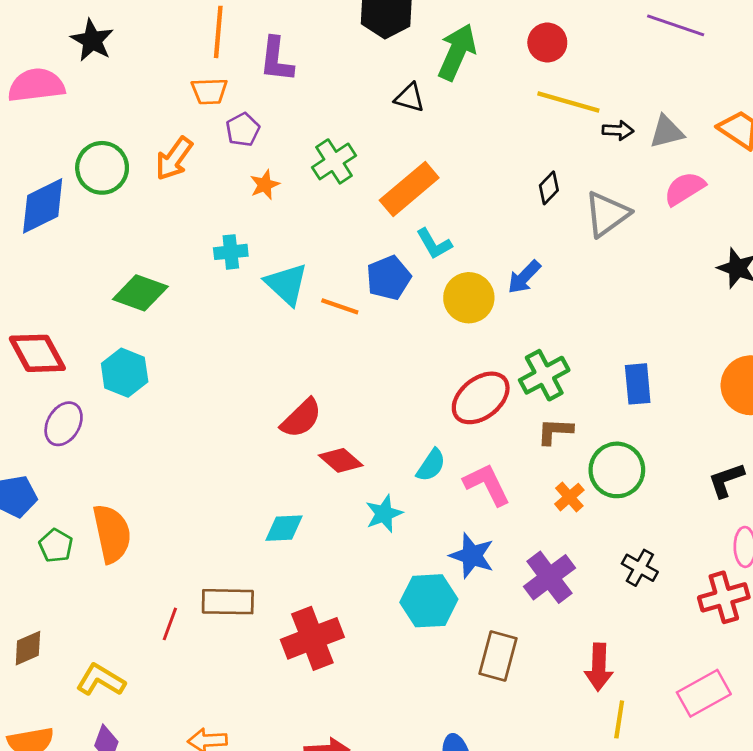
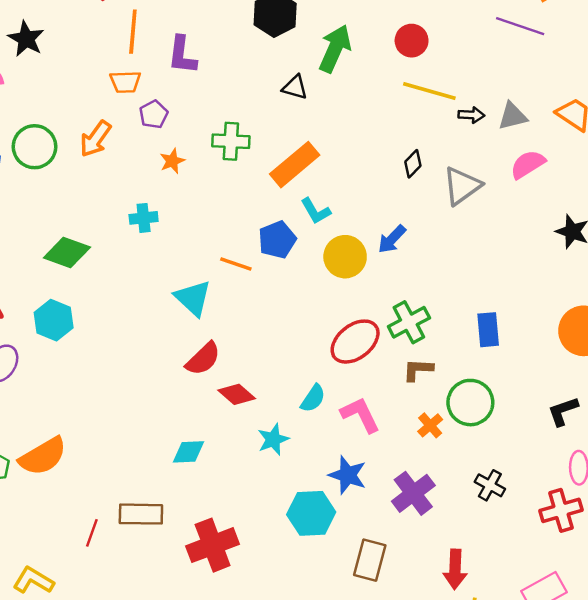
green cross: (334, 161) -> (231, 141), turned 36
cyan triangle: (286, 284) -> (193, 298), moved
orange semicircle: (112, 534) -> (43, 456), turned 72

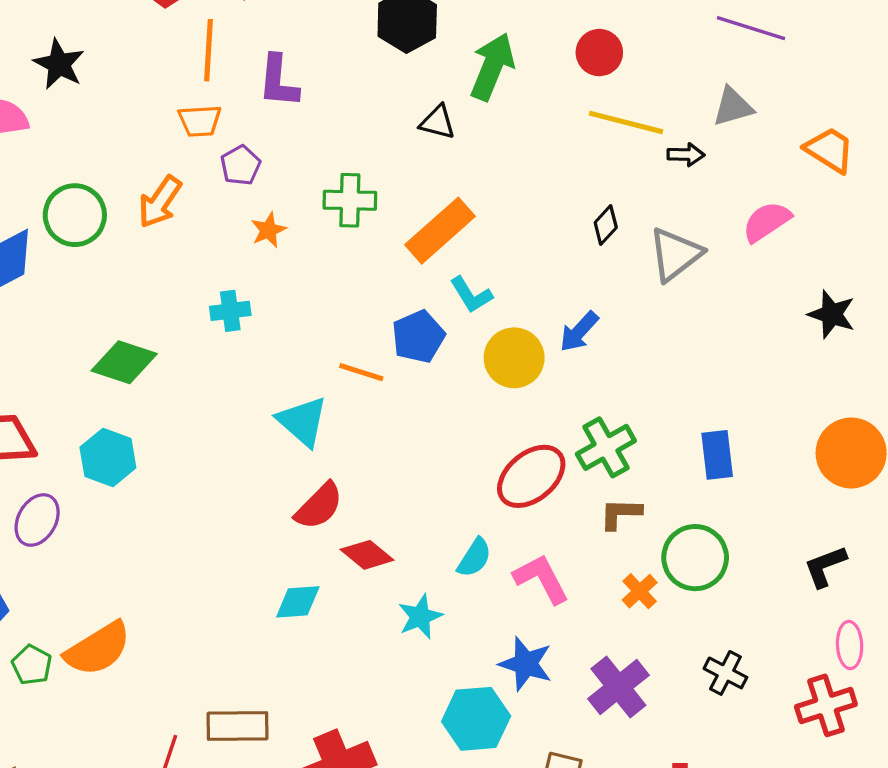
gray triangle: (512, 116) -> (733, 107), moved
cyan diamond: (189, 452) -> (298, 602), moved

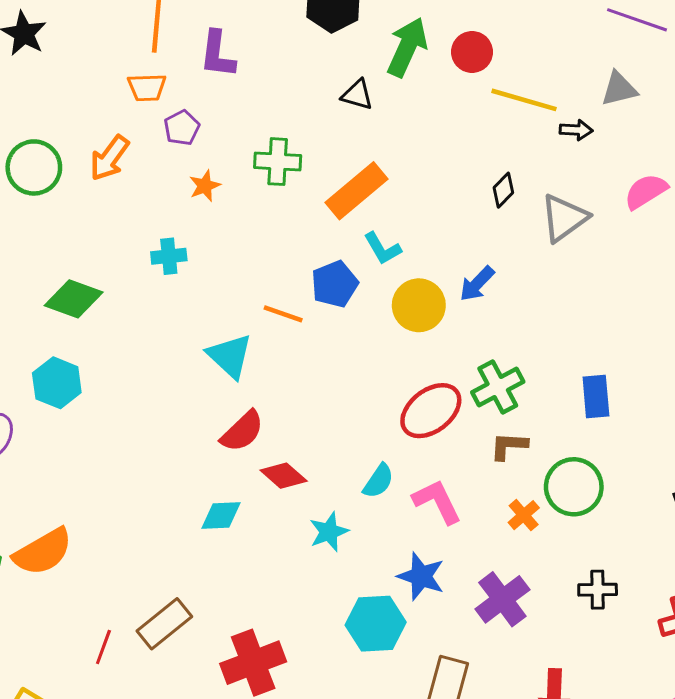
red circle: (599, 53) -> (472, 52), moved
black cross: (725, 673) -> (598, 590), turned -30
brown rectangle: (238, 726) -> (164, 624), turned -40

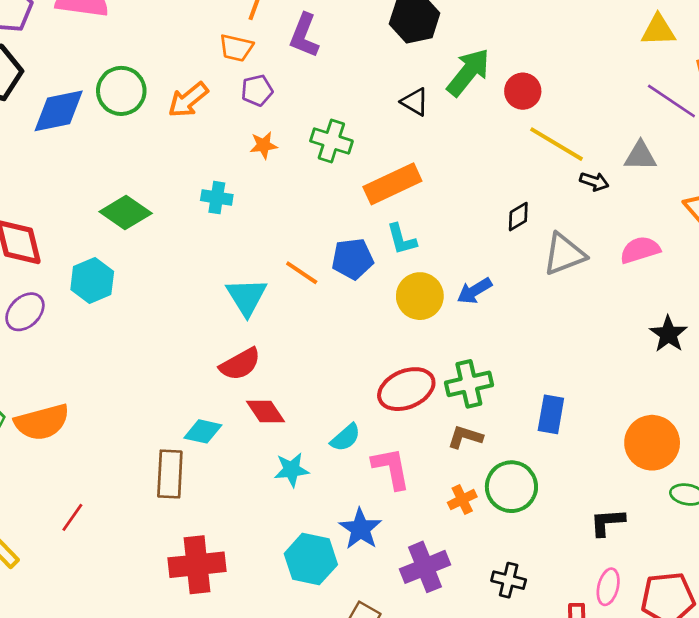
brown rectangle: (164, 624) -> (170, 474), moved, turned -63

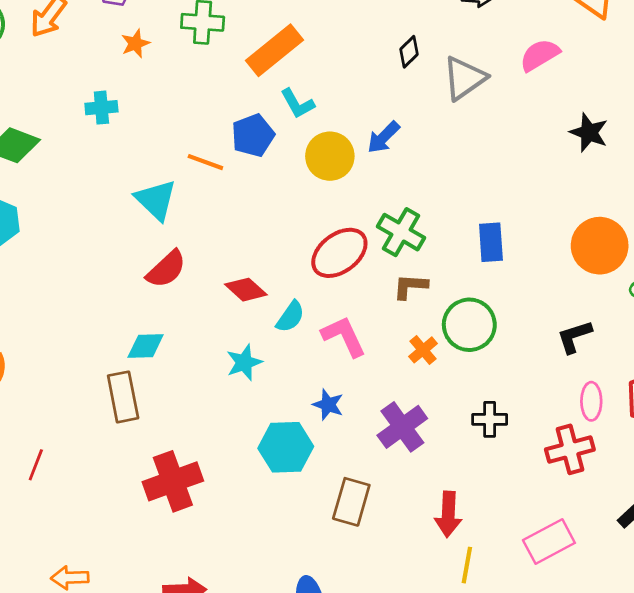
green cross: (469, 384) -> (401, 232), turned -33
red diamond: (265, 411) -> (246, 290), moved
blue star: (360, 529) -> (328, 405), size x0.7

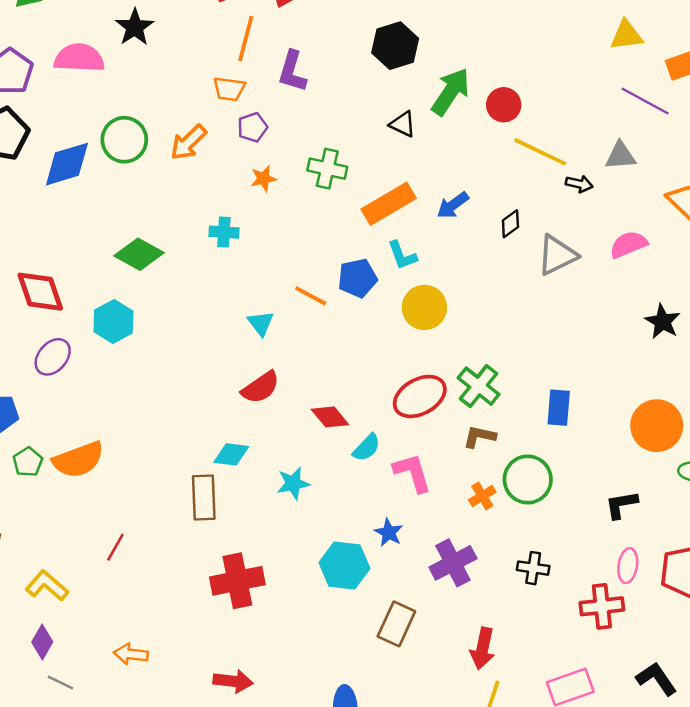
blue arrow: (383, 137) -> (453, 205), moved
cyan triangle: (156, 200) -> (261, 323), size x0.7
cyan star: (244, 362) -> (293, 483), moved

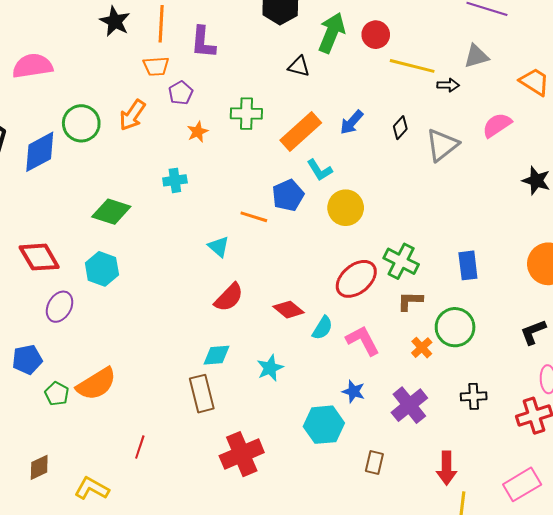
black star: (135, 27) -> (115, 21), moved
brown rectangle: (396, 624) -> (374, 462), size x0.7

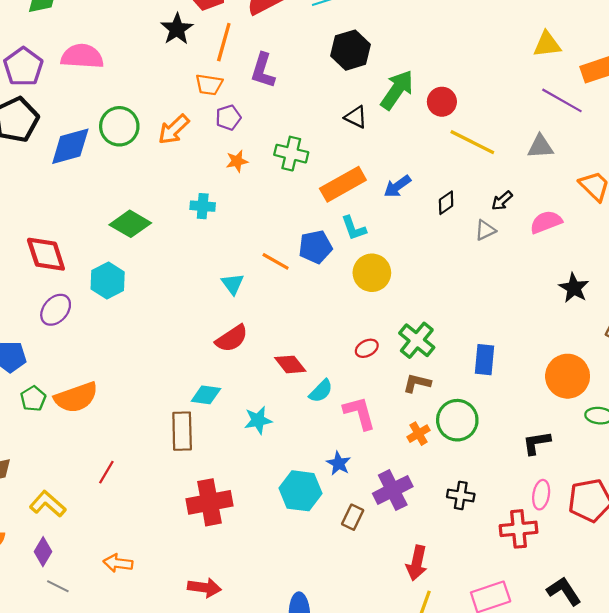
black arrow: (448, 85) -> (502, 201), moved, turned 125
gray triangle: (442, 145) -> (485, 230), size x0.6
red ellipse: (356, 279) -> (367, 348), size x0.5
brown rectangle: (374, 462) -> (353, 517), moved

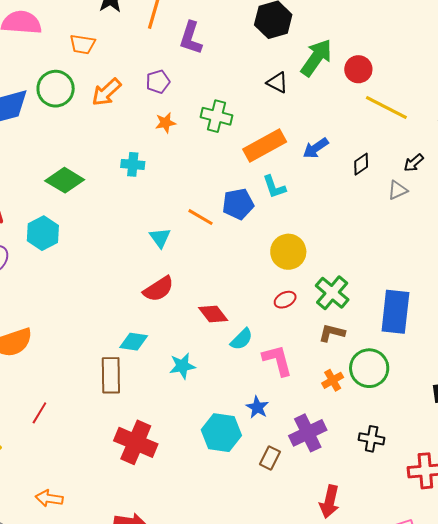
orange trapezoid: (209, 85) -> (82, 44), moved
yellow circle: (372, 273) -> (288, 252), moved
blue rectangle: (485, 360) -> (395, 312), size x1.5
red cross: (209, 502) -> (136, 442), turned 33

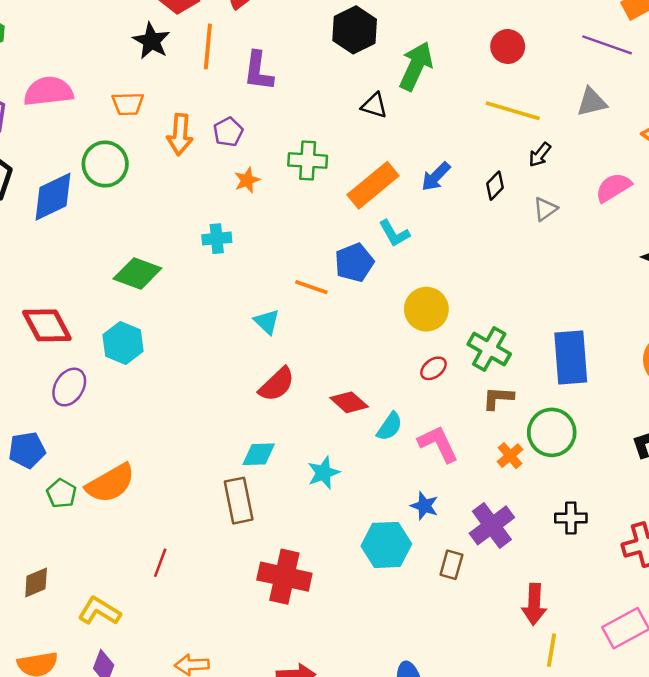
red circle: (358, 69) -> (508, 46), moved
orange arrow: (106, 92) -> (180, 134), moved, turned -32
black arrow: (414, 163) -> (540, 155), moved

